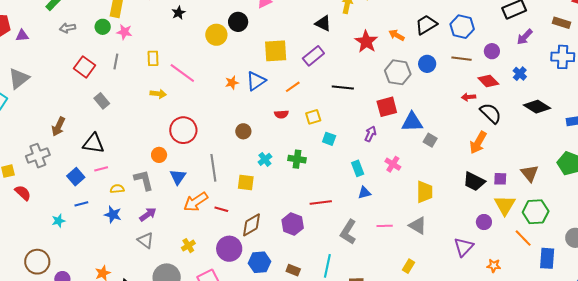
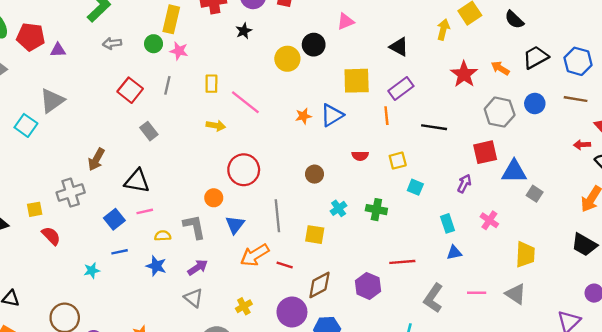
black triangle: (323, 23) -> (399, 47), moved
orange line: (293, 87) -> (386, 116), moved, turned -63

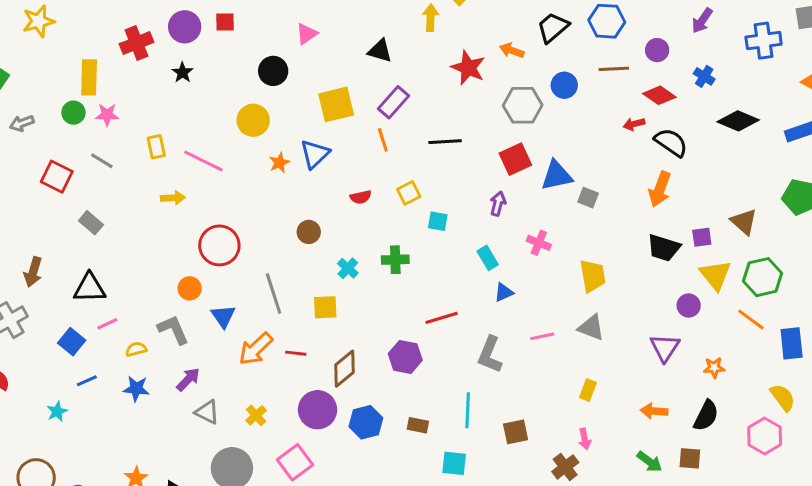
yellow circle: (287, 59) -> (253, 120), moved
gray line: (167, 85) -> (102, 161), turned -60
gray triangle: (194, 298) -> (207, 412), moved

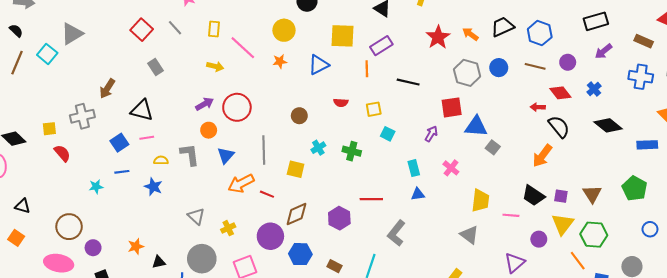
orange star: (279, 163) -> (280, 61), moved
pink line: (542, 336) -> (511, 215), moved
purple arrow: (188, 379) -> (205, 104), moved

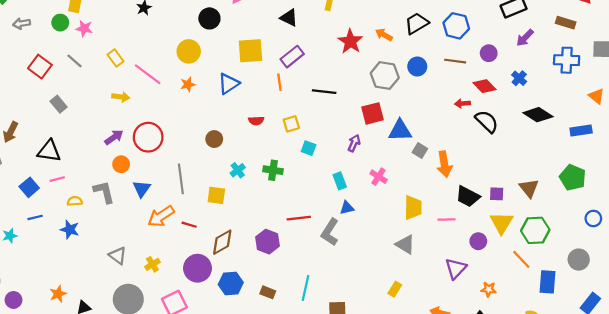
yellow rectangle: (214, 29) -> (115, 58), turned -35
orange arrow: (542, 156) -> (444, 164), moved, turned -40
gray L-shape: (396, 233) -> (330, 232), moved

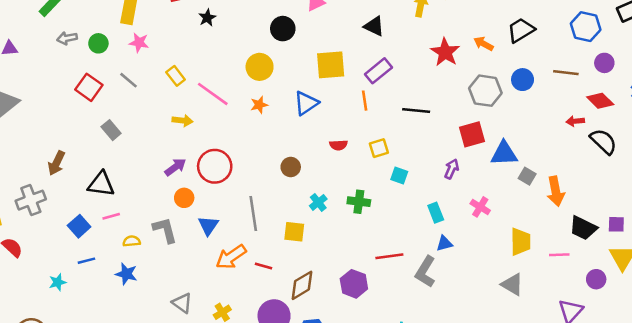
green circle: (60, 23) -> (98, 43), moved
blue hexagon: (456, 26) -> (586, 27), moved

